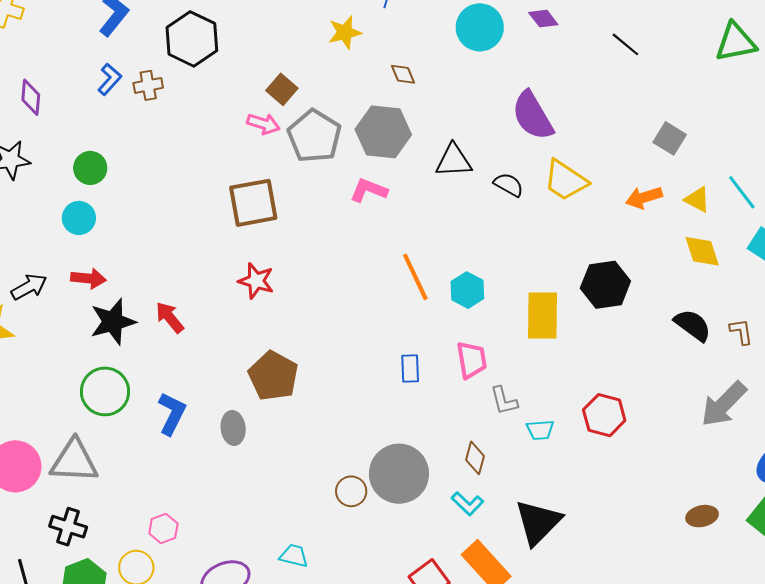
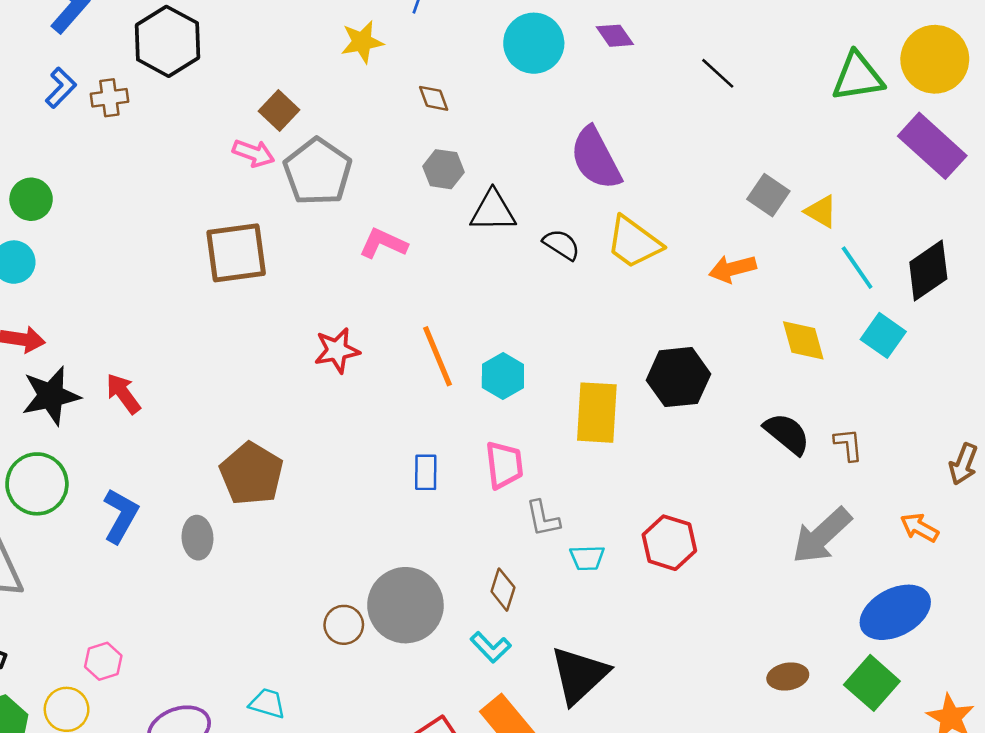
gray hexagon: (383, 132) -> (443, 169), moved, size x0.6
yellow triangle: (697, 200) -> (821, 211), moved
red star: (256, 281) -> (337, 350), moved, turned -30

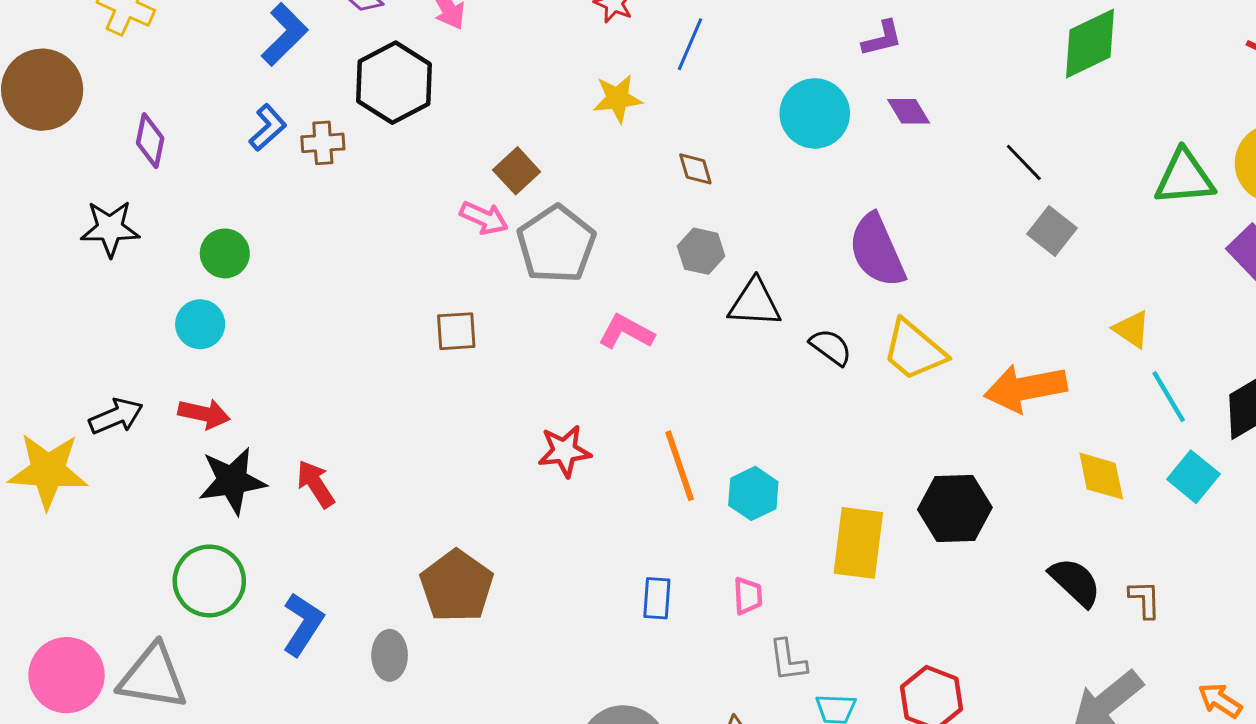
gray square: (768, 195) -> (1052, 231), moved
brown square: (236, 253) -> (456, 331), size x0.6
orange arrow: (732, 269) -> (1025, 388), size x1.5
pink trapezoid: (504, 465) -> (748, 596), size x0.7

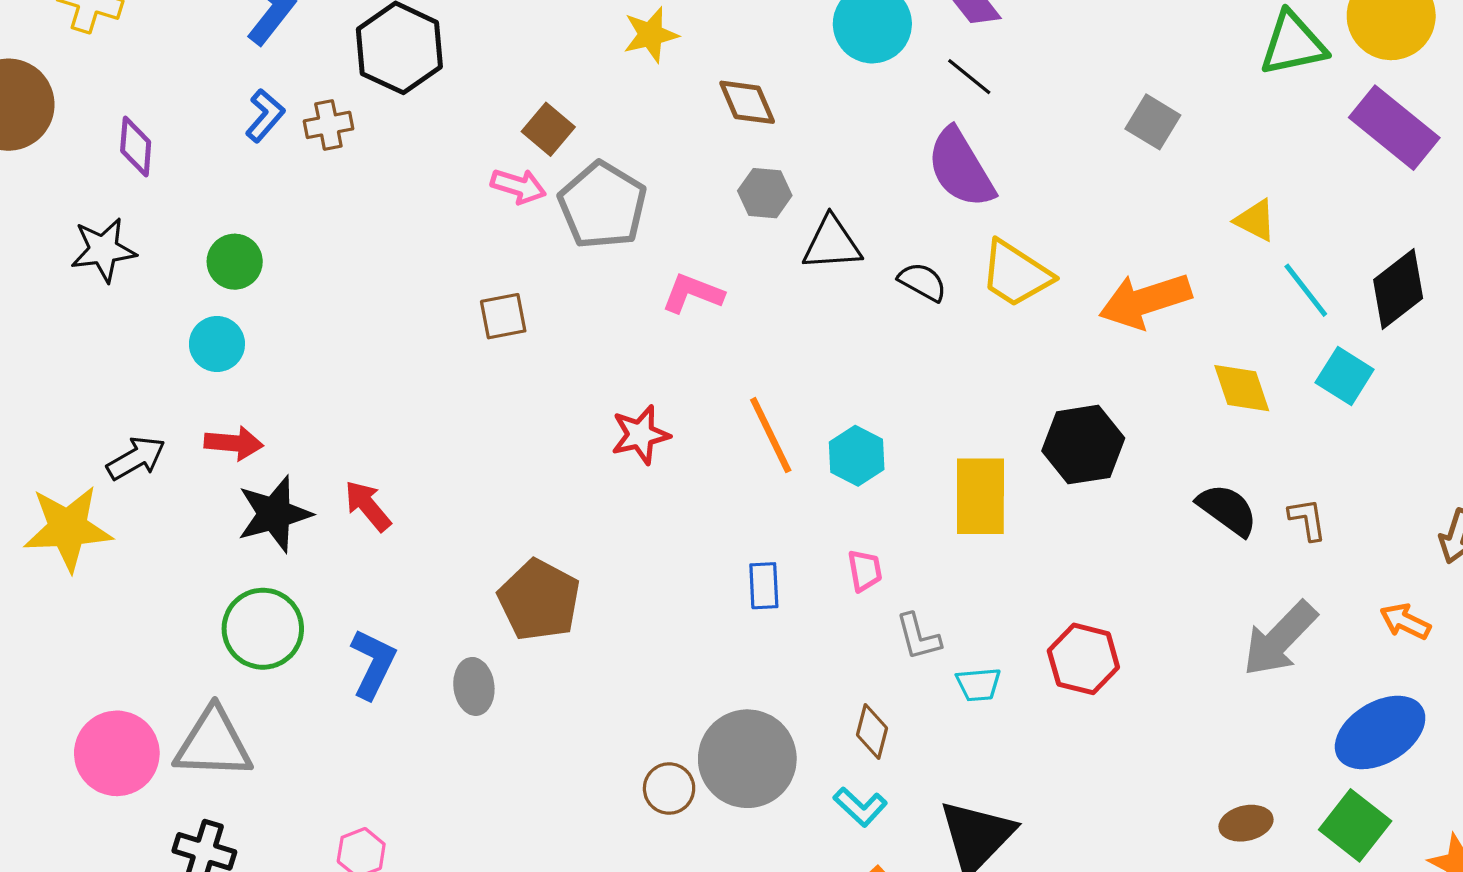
black line: (1024, 162) -> (969, 77), moved
brown diamond: (695, 169) -> (747, 102), size x1.4

